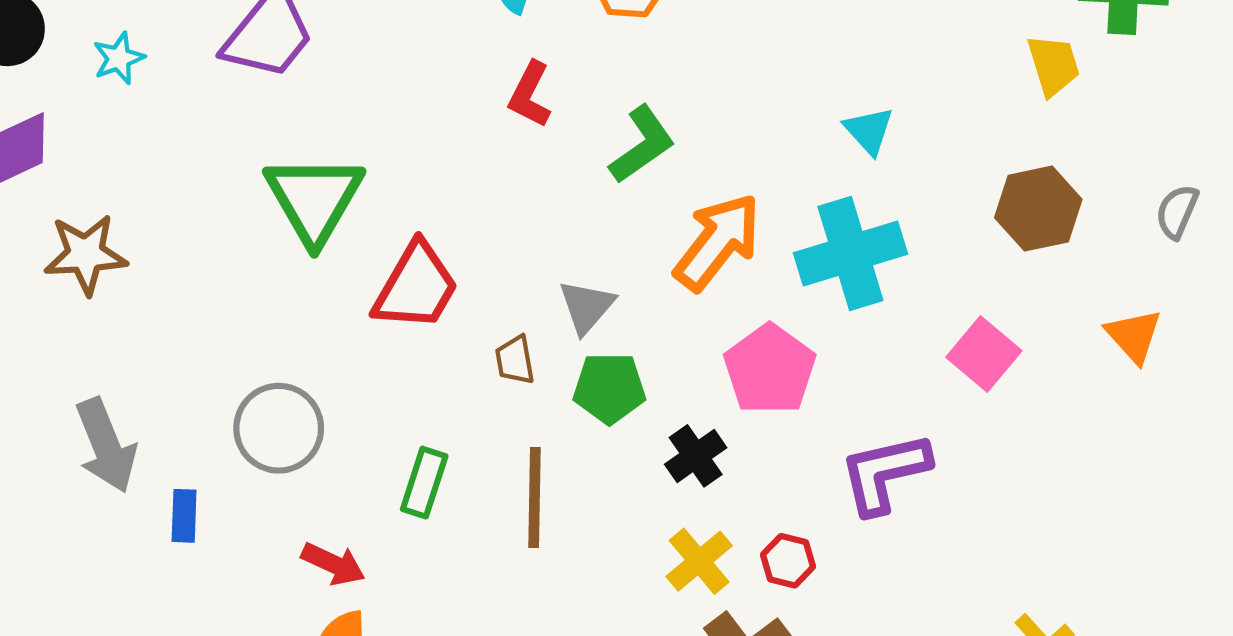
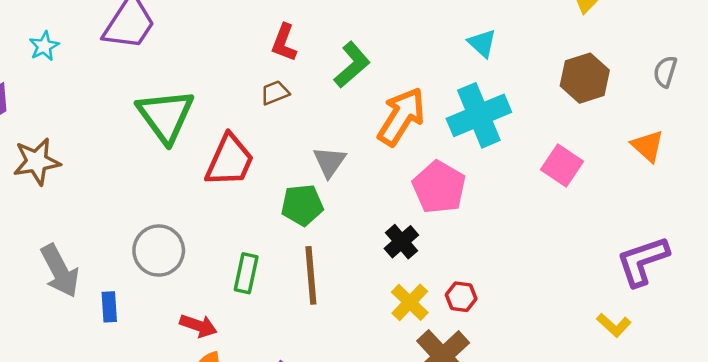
brown trapezoid: (515, 360) -> (275, 93), moved, turned 84
green pentagon: (609, 388) -> (302, 205), moved
purple L-shape: (885, 473) -> (643, 261), moved

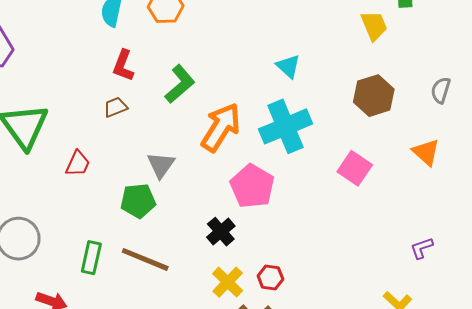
red trapezoid: (230, 160) -> (78, 164), size x0.6
purple L-shape: (643, 261) -> (422, 248), size x0.5
brown line: (311, 275) -> (145, 259), turned -63

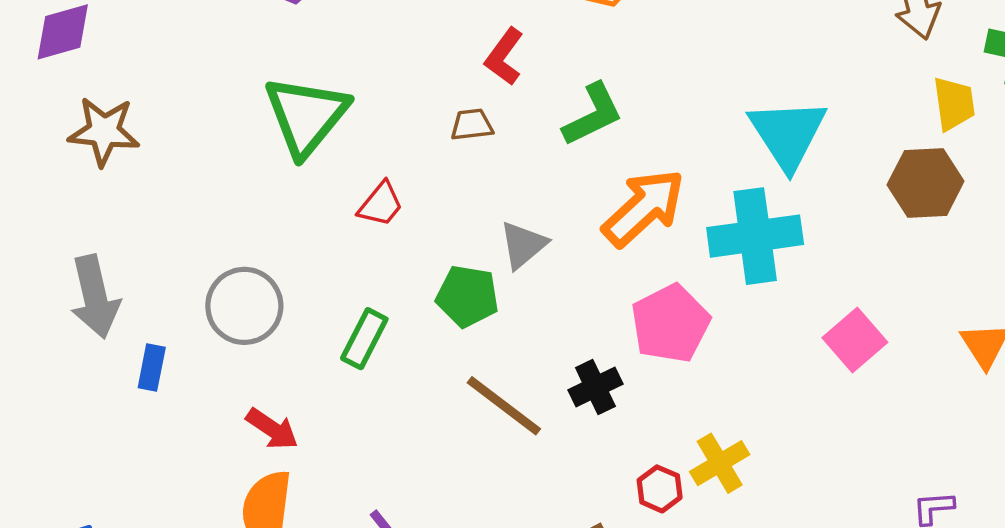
cyan triangle: (288, 66) -> (788, 134), size x1.8
brown hexagon: (374, 96) -> (926, 183), moved
green rectangle: (91, 258) -> (364, 339), moved
brown line: (145, 259) -> (504, 406), moved
yellow cross: (228, 282) -> (720, 463), moved

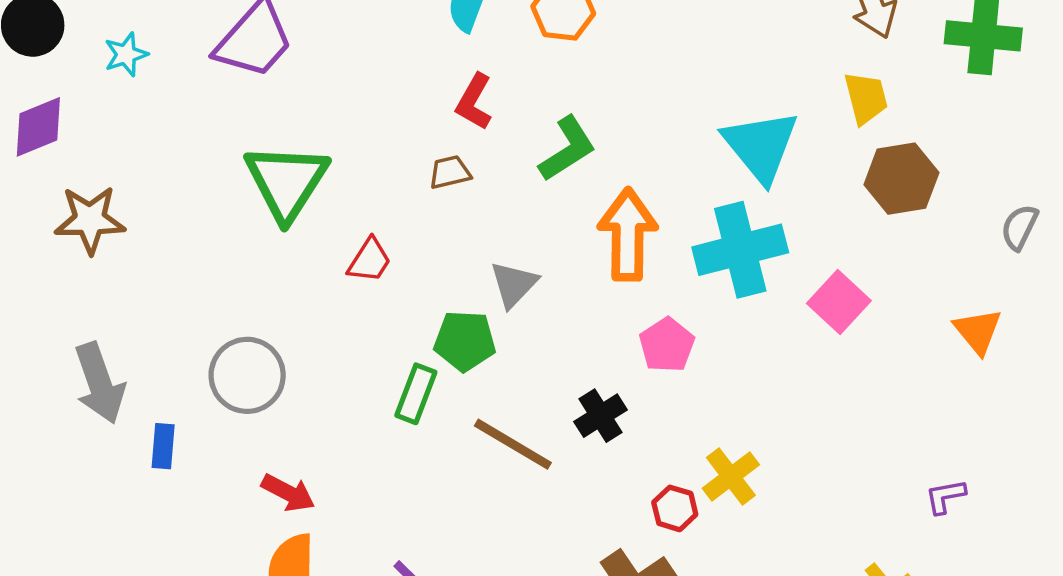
yellow trapezoid: (954, 104) -> (866, 98), moved
orange arrow: (644, 208) -> (628, 235), turned -40
pink pentagon: (670, 324) -> (667, 345), size x0.7
green rectangle: (364, 339) -> (416, 394), moved
pink square: (855, 340) -> (839, 302), moved

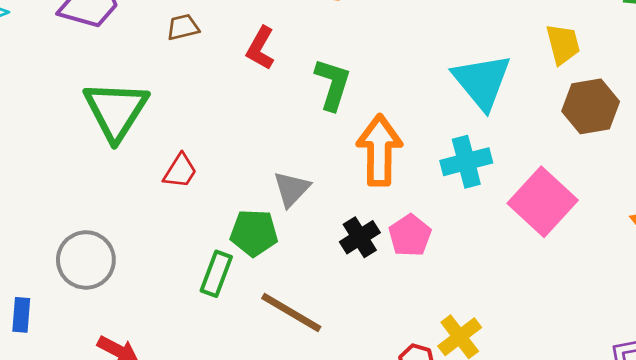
green L-shape: (567, 149) -> (333, 84), turned -40
brown trapezoid: (450, 172) -> (183, 27), moved
cyan cross: (740, 250) -> (466, 162), size x0.7
pink square: (839, 302) -> (543, 202), size x1.4
black cross: (600, 416) -> (360, 237), moved

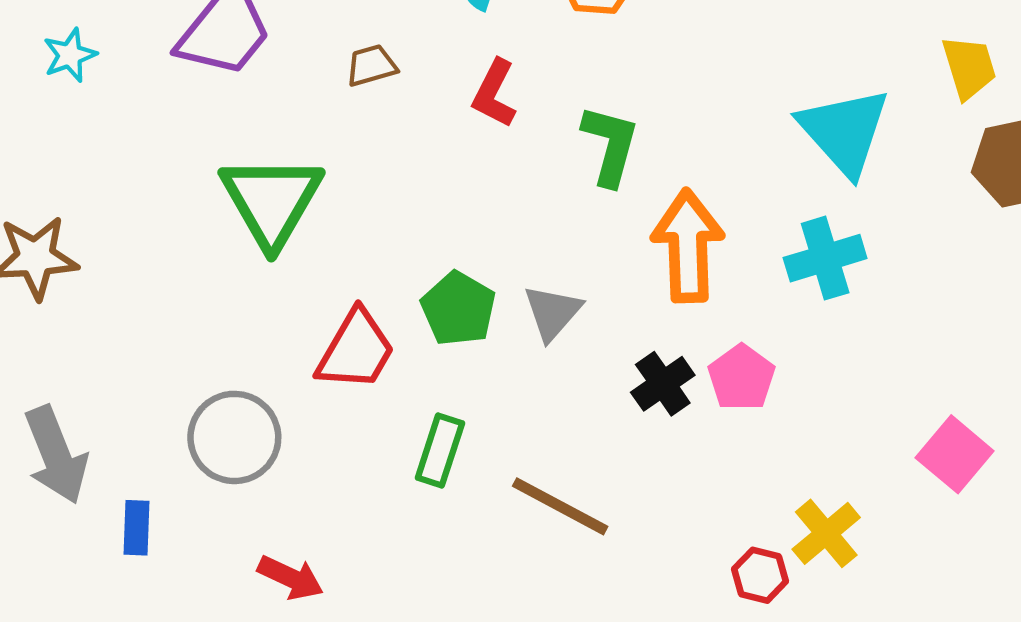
red trapezoid: (180, 171) -> (356, 350), moved, size x1.5
pink square: (543, 202) -> (955, 454), moved, size x0.7
green pentagon: (254, 233) -> (458, 309), moved, turned 30

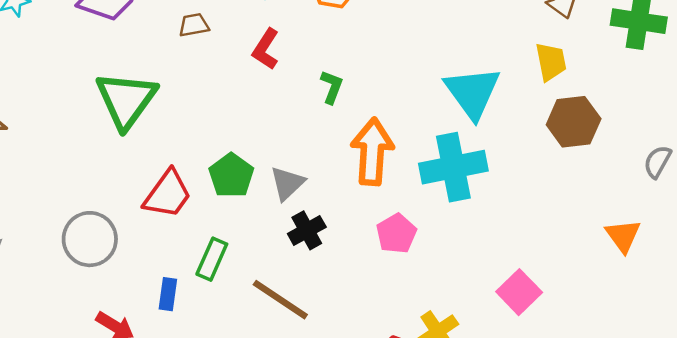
green L-shape: (610, 145) -> (332, 87), size x0.7
cyan cross: (825, 258) -> (453, 167), size x1.4
black cross: (663, 384) -> (307, 230), moved
blue rectangle: (136, 528) -> (168, 294), moved

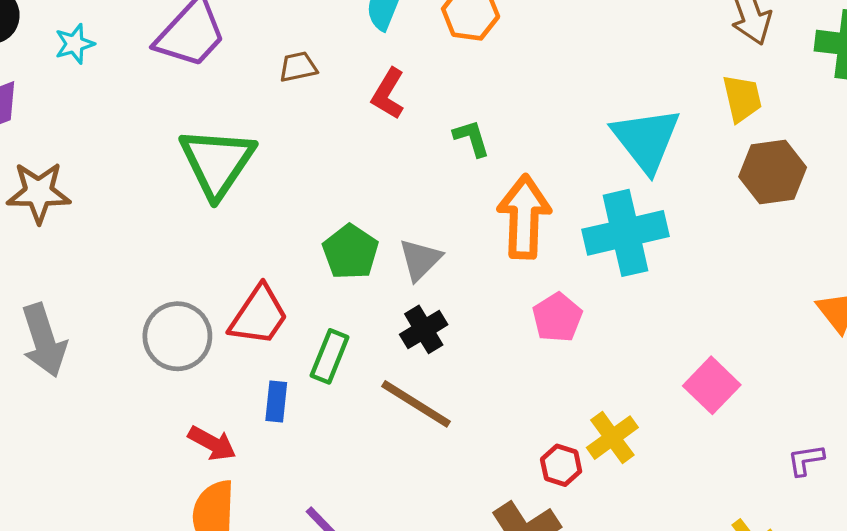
green L-shape: (332, 87) -> (472, 138), turned -36
red trapezoid: (168, 194) -> (259, 315), moved
black cross: (307, 230) -> (424, 329), moved

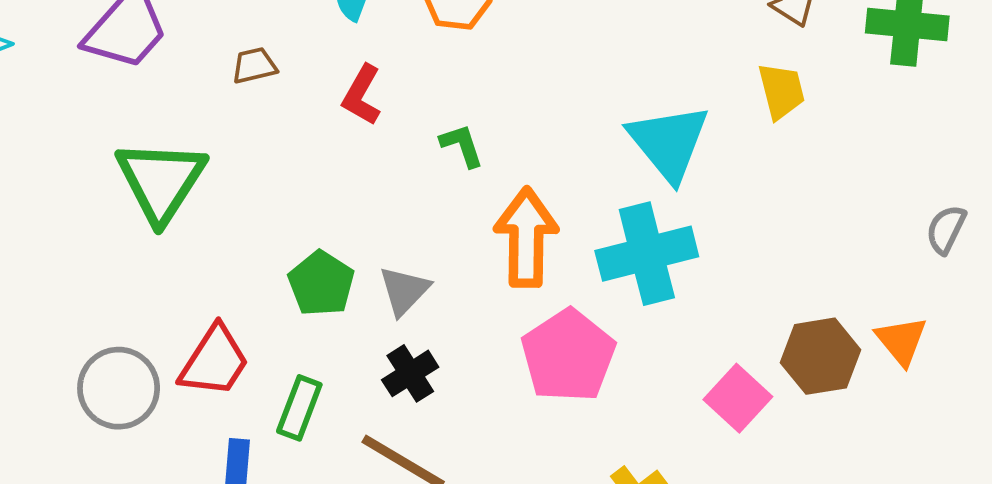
brown hexagon: (773, 172) -> (820, 356), moved
pink pentagon: (557, 317) -> (568, 356), size x1.6
pink square: (712, 385) -> (738, 398), moved

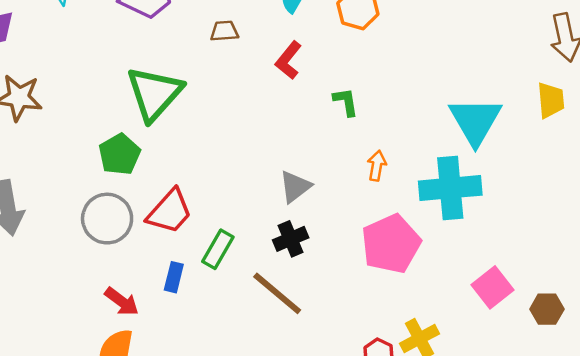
orange arrow: (526, 237) -> (377, 166), size x0.5
green pentagon: (321, 284) -> (120, 154), moved
brown hexagon: (820, 356) -> (547, 309), moved, size x0.7

